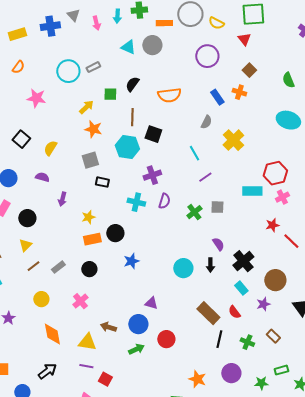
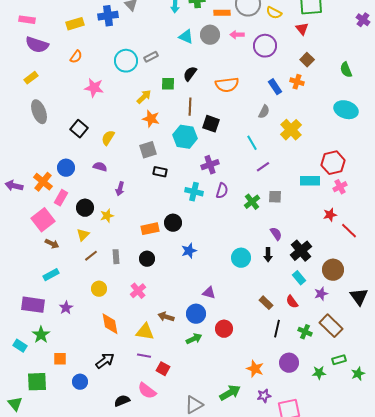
pink arrow: (96, 23) -> (237, 35), moved, turned 104
yellow star: (88, 217) -> (107, 216), moved
gray rectangle: (58, 267) -> (116, 257), turned -56
brown rectangle: (208, 313) -> (266, 303), size x0.6
brown rectangle: (273, 336) -> (331, 326), size x1.6

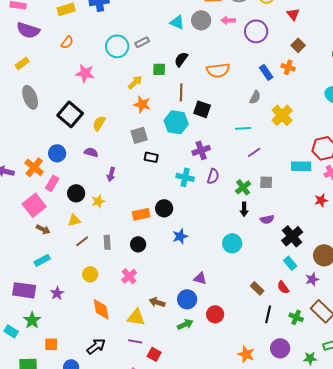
black square: (79, 129) -> (70, 114), size x1.4
cyan line: (252, 143) -> (243, 128), turned -63
purple semicircle: (276, 234) -> (267, 219), turned 112
yellow triangle: (83, 235) -> (74, 220), turned 32
black arrow: (268, 255) -> (244, 209), moved

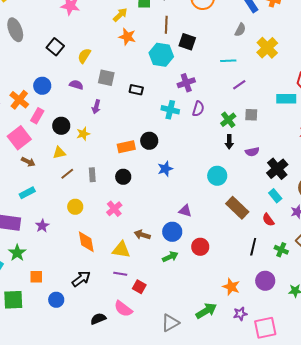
black square: (70, 114) -> (55, 47), size x0.7
gray square: (139, 135) -> (106, 78), moved, turned 30
brown rectangle: (257, 288) -> (237, 208), moved, size x1.6

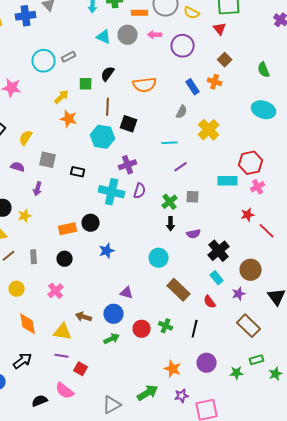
cyan cross: (170, 110) -> (112, 192), size x1.4
green cross: (281, 250) -> (166, 326), moved

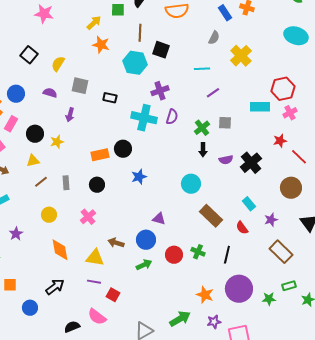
black cross: (219, 251) -> (251, 163), moved
brown circle: (251, 270) -> (291, 188), moved
purple circle: (207, 363) -> (239, 289), size x1.4

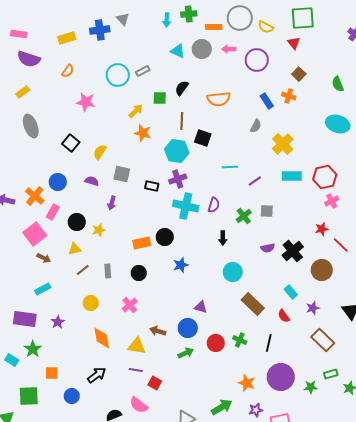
cyan line: (202, 69) -> (230, 167), moved
purple cross: (160, 91) -> (178, 179), moved
cyan rectangle: (260, 107) -> (292, 176), moved
black arrow: (203, 150) -> (223, 238), moved
brown circle: (291, 188) -> (322, 270), moved

